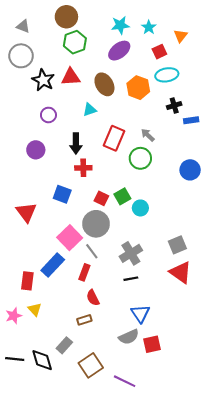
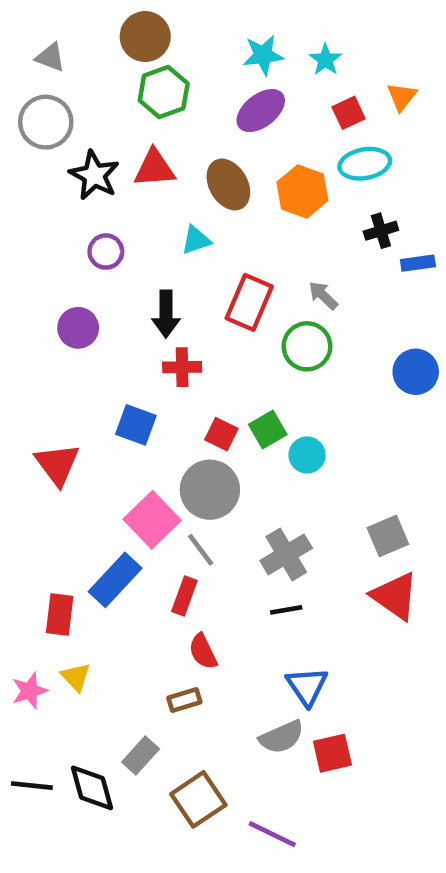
orange triangle: (181, 36) -> (402, 97), moved

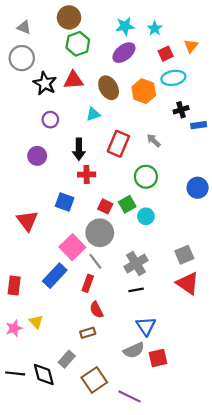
green circle: (307, 346) -> (146, 177), moved
blue circle: (416, 372) -> (198, 188), moved
red rectangle: (60, 615) -> (14, 286), moved

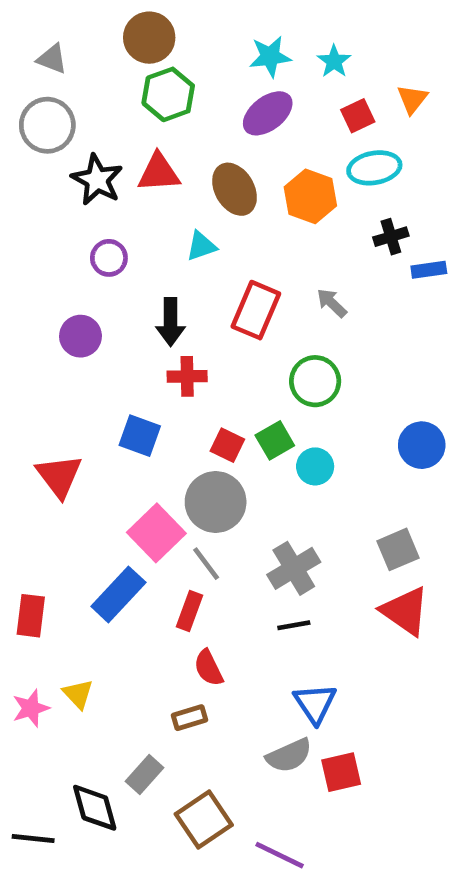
blue circle: (198, 188) -> (422, 445), moved
black line: (15, 373) -> (33, 838), moved

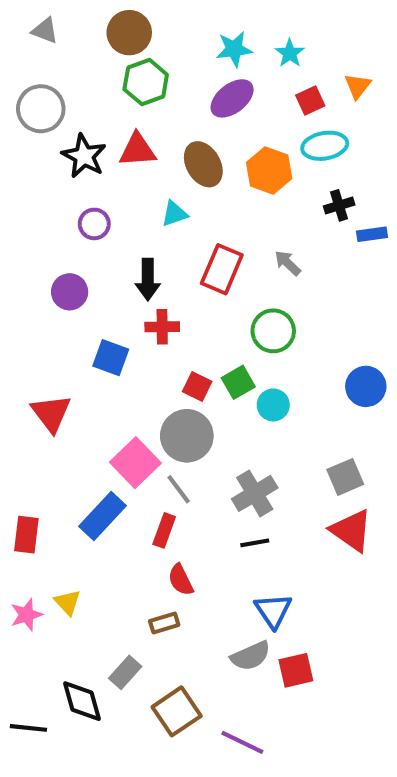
gray triangle: (52, 59) -> (45, 31), moved
blue square: (140, 436) -> (111, 358), moved

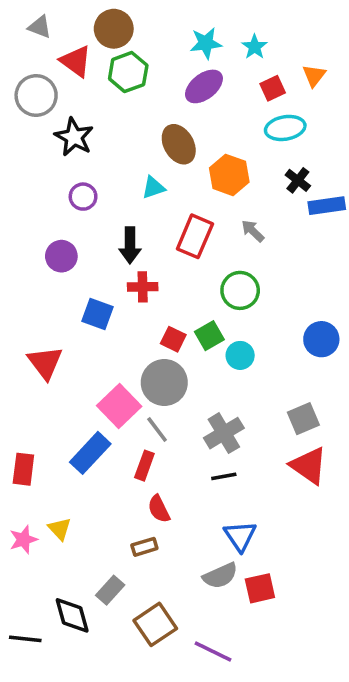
red triangle: (137, 150) -> (76, 61), moved, turned 40
orange hexagon: (269, 170) -> (229, 175), moved
black cross: (339, 205) -> (298, 180), turned -35
blue rectangle: (372, 234) -> (327, 206), size x1.4

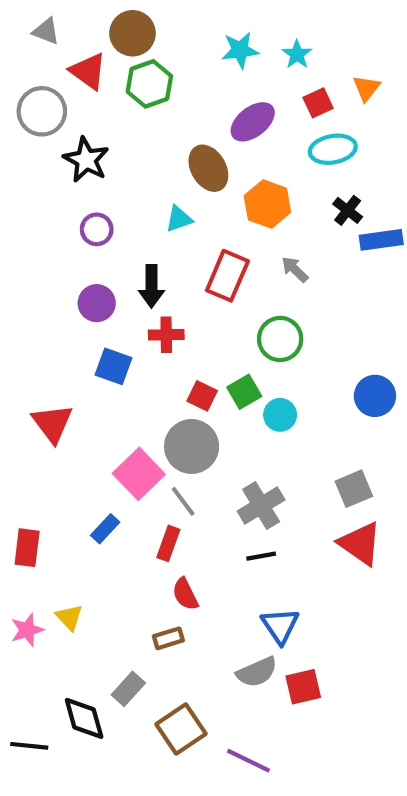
purple ellipse: (204, 86) -> (253, 122), moved
purple circle: (61, 256) -> (97, 303), moved
blue rectangle: (90, 453) -> (105, 529), size x0.6

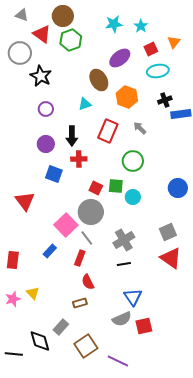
black cross: (348, 210) -> (165, 100), turned 32
green square: (244, 392) -> (116, 186), turned 35

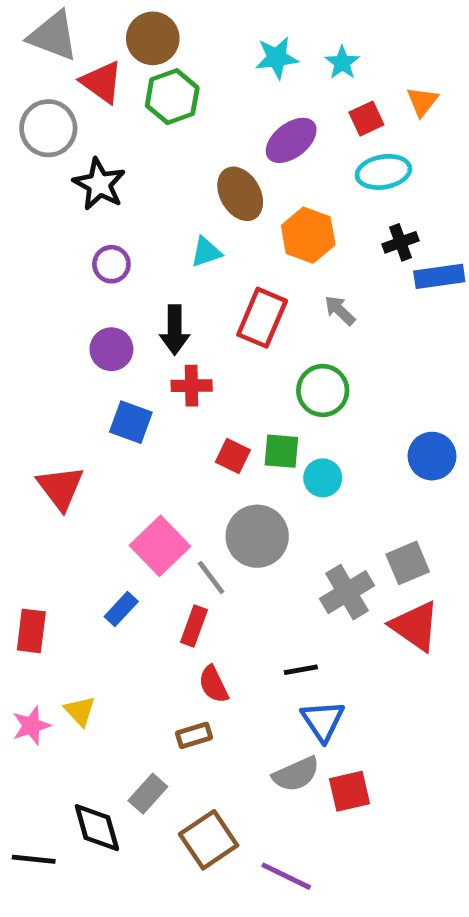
gray triangle: (22, 15) -> (53, 36), size x1.6
gray circle: (91, 212) -> (257, 536), moved
gray cross: (124, 240) -> (347, 592), moved
black line: (124, 264) -> (301, 670), moved

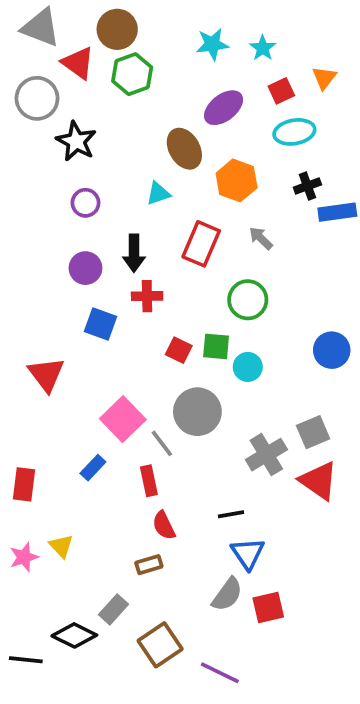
red rectangle: (194, 626) -> (149, 481), turned -32
gray semicircle: (296, 774) -> (227, 594), turned -30
black diamond: (97, 828) -> (74, 635), turned -48

